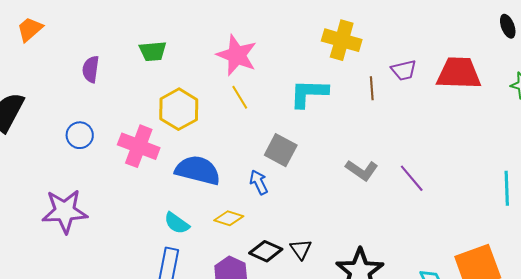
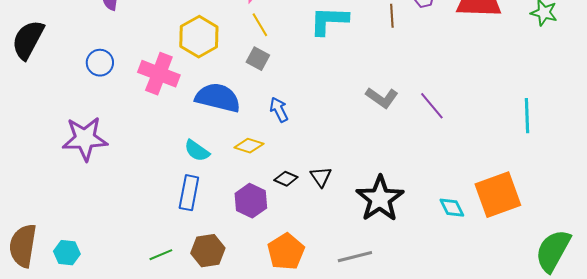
gray square: (281, 150) -> (258, 59), moved, size x0.7
black diamond: (266, 251) -> (286, 179), size x0.7

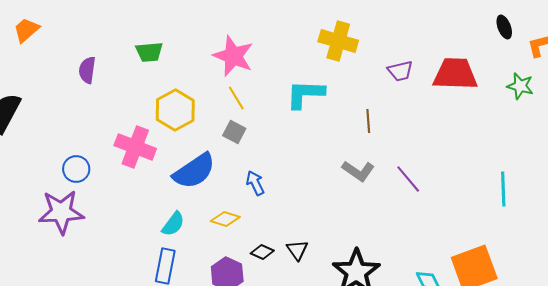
brown line: (392, 16) -> (368, 121), moved
blue circle: (100, 63) -> (76, 169), moved
blue semicircle: (218, 98) -> (194, 171), turned 132
cyan semicircle: (197, 151) -> (173, 224), turned -88

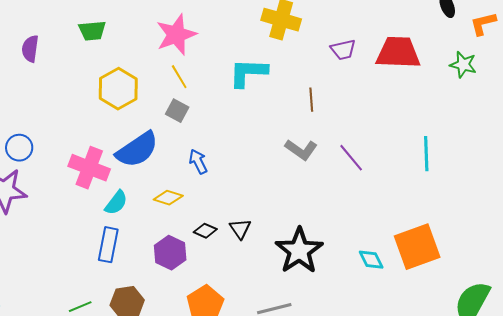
pink star: (233, 56) -> (176, 35), turned 30
pink cross: (135, 147) -> (89, 168), moved
cyan line: (503, 189) -> (426, 154), moved

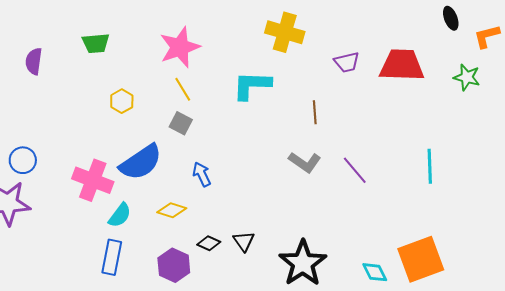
yellow hexagon: (118, 89) -> (122, 101), size x0.6

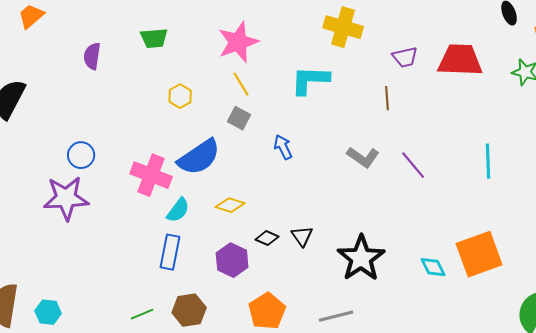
brown line: (315, 112) -> (387, 98), moved
blue arrow: (202, 174) -> (283, 147), moved

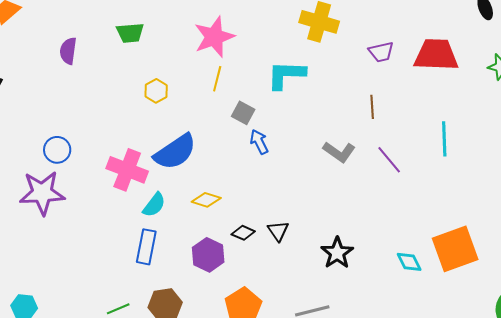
yellow line: (241, 84) -> (217, 79), turned 45
brown line: (387, 98) -> (372, 107), moved
gray square: (239, 118) -> (243, 113), moved
cyan line: (488, 161) -> (444, 139), moved
black star: (361, 258) -> (337, 253), size x0.7

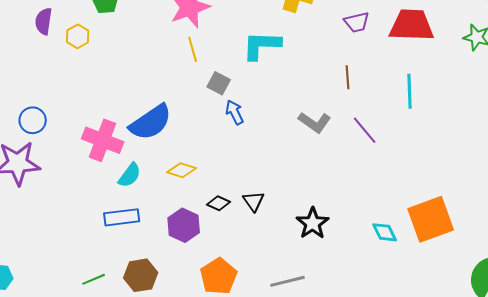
yellow line: (217, 79) -> (193, 49), turned -30
yellow hexagon: (156, 91) -> (78, 36), moved
cyan line: (444, 139) -> (410, 91), moved
blue rectangle: (146, 247) -> (122, 217), turned 72

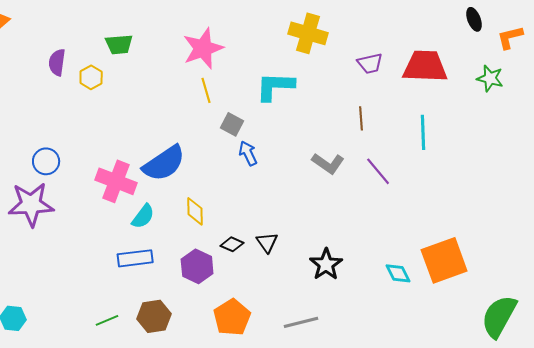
yellow diamond: (182, 170) -> (195, 211), turned 72

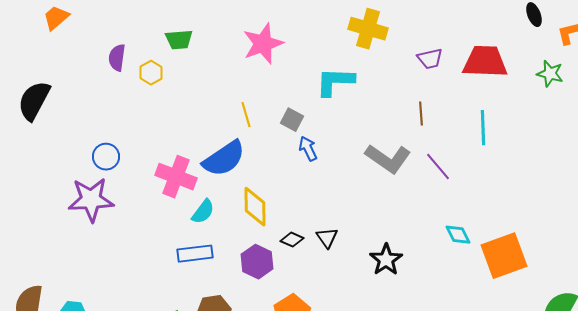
yellow line: (206, 90) -> (246, 115), moved
gray L-shape: (328, 163) -> (388, 159), size x1.4
yellow diamond: (195, 211) -> (255, 207), size x1.4
cyan diamond: (398, 273) -> (458, 235), moved

